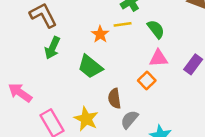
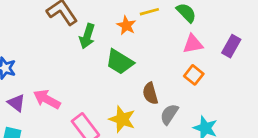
green arrow: (52, 48) -> (87, 36), moved
orange square: (147, 80) -> (194, 75), moved

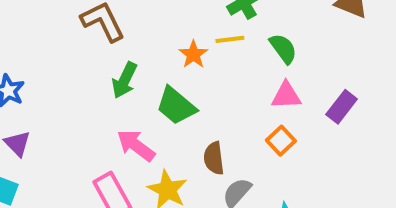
green arrow: (87, 36) -> (124, 80), moved
pink arrow: (47, 99) -> (136, 145), moved

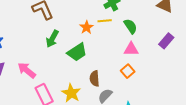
green trapezoid: (176, 106) -> (77, 52), turned -75
purple rectangle: (342, 107) -> (166, 41), moved
pink arrow: (136, 145) -> (27, 70), moved

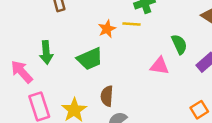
green semicircle: (131, 26) -> (179, 44), moved
green arrow: (52, 39) -> (46, 52), moved, turned -42
orange square: (128, 71) -> (199, 110), moved

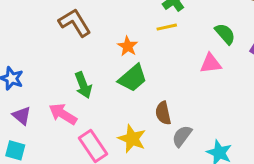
orange star: (107, 29) -> (128, 46), moved

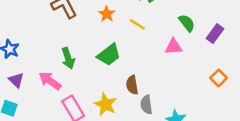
yellow line: (167, 27) -> (137, 24), moved, turned 42
orange star: (128, 46) -> (107, 14), moved
gray semicircle: (182, 136) -> (146, 105), turned -48

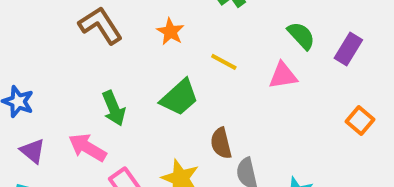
yellow line: (137, 24) -> (224, 62), moved

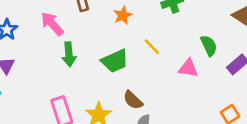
brown semicircle: (221, 143) -> (133, 100), turned -50
pink arrow: (87, 147) -> (52, 24), moved

